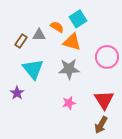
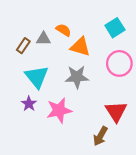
cyan square: (78, 19) -> (115, 28), moved
purple star: (17, 93) -> (29, 104), moved
pink star: (69, 103) -> (59, 110), moved, size x1.6
brown arrow: (101, 125) -> (100, 136), moved

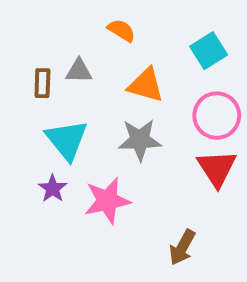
orange semicircle: (64, 30) -> (121, 30), moved
brown rectangle: (23, 46) -> (42, 83), turned -32
red triangle: (116, 112) -> (217, 168), moved

